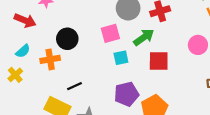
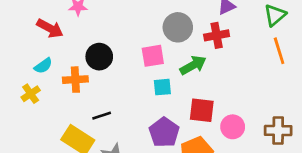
pink circle: (198, 45) -> (233, 127), moved
red square: (159, 61) -> (202, 110), moved
purple pentagon: (126, 94) -> (164, 132), turned -30

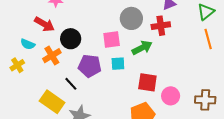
red arrow: (50, 28) -> (44, 24), moved
cyan semicircle: (43, 66) -> (28, 44), turned 56
orange cross: (75, 80) -> (52, 56), turned -30
black line: (102, 116) -> (71, 84), turned 64
purple pentagon: (164, 132) -> (90, 66), moved, turned -30

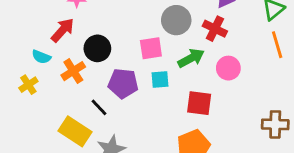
red arrow: (44, 24) -> (63, 30), turned -78
red cross: (161, 26) -> (215, 29), turned 36
pink circle: (171, 96) -> (228, 68), moved

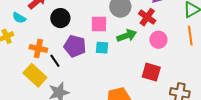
pink circle: (228, 68) -> (158, 40), moved
orange cross: (73, 71) -> (38, 48), moved, turned 36
red square: (199, 103) -> (151, 72), moved

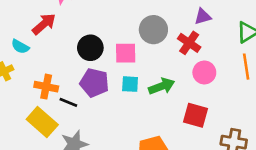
black circle: (60, 18) -> (90, 48), moved
green arrow: (127, 36) -> (162, 86), moved
black line: (55, 61) -> (68, 102), turned -32

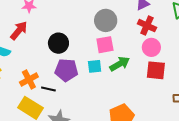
red cross: (189, 43) -> (147, 26), moved
pink square: (126, 53) -> (105, 45), moved
orange cross: (46, 87) -> (29, 79), turned -30
red square: (196, 115) -> (156, 70), moved

